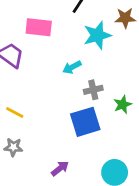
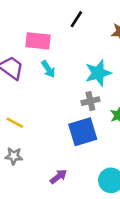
cyan star: (97, 35) -> (98, 73), moved
cyan arrow: (72, 67) -> (48, 69), moved, turned -96

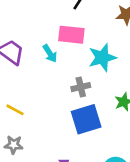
pink rectangle: (38, 41) -> (71, 35), moved
gray cross: (90, 101) -> (81, 87), moved

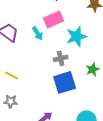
pink rectangle: (71, 35) -> (54, 19), turned -30

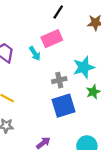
cyan star: (77, 36) -> (84, 67), moved

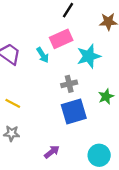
cyan star: (84, 67) -> (89, 56), moved

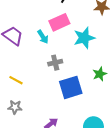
gray cross: (69, 84) -> (55, 63), moved

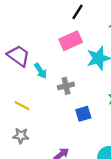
cyan arrow: (43, 37) -> (41, 71), moved
blue square: (71, 87) -> (83, 114), size x0.6

